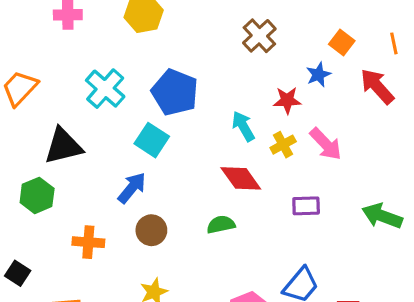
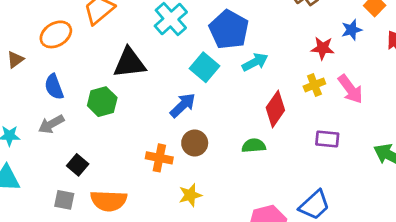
cyan arrow: (243, 126) -> (255, 62), moved, turned 85
red diamond: (241, 178) -> (275, 109), turned 63
orange cross: (88, 242) -> (159, 158), moved

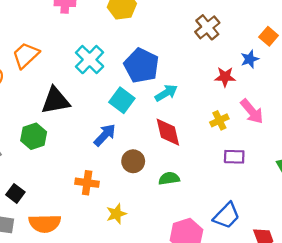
yellow cross: (314, 85) -> (219, 120), moved
red diamond: (275, 109) -> (168, 132), moved, turned -44
brown circle: (195, 143) -> (133, 161), moved
green semicircle: (254, 146) -> (169, 178), moved

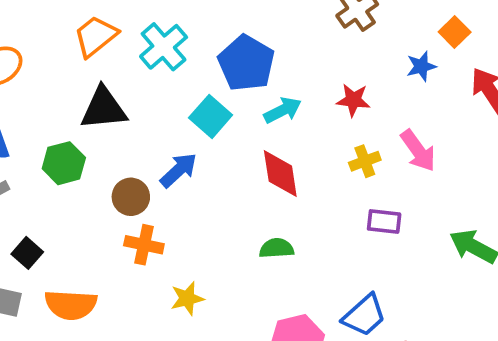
orange trapezoid: (26, 55) -> (96, 36), moved
red star: (225, 77) -> (353, 100), moved
brown circle: (133, 161) -> (131, 197), moved

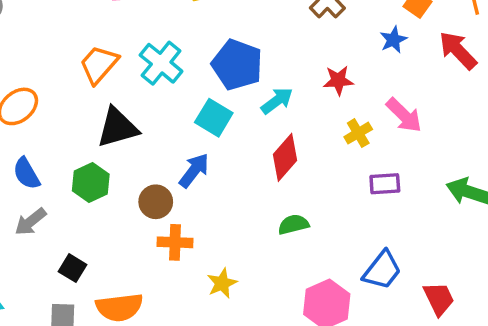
red diamond: (280, 174) -> (285, 157), turned 60

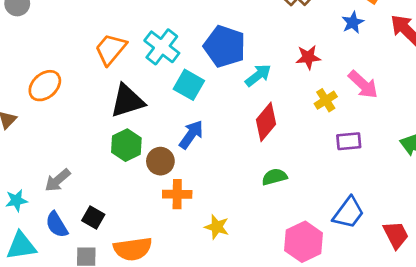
cyan square: (214, 118) -> (189, 85), moved
blue semicircle: (26, 174) -> (57, 225), moved
green hexagon: (91, 182) -> (126, 145), moved
yellow star: (222, 283) -> (217, 227), turned -30

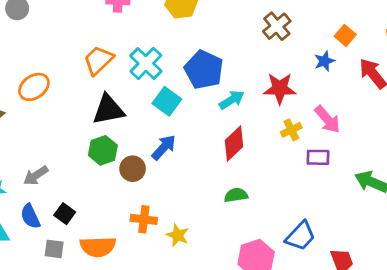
red star: (308, 57) -> (280, 88), size x1.4
purple rectangle: (349, 141) -> (318, 157), moved
orange cross: (177, 194) -> (144, 219), moved

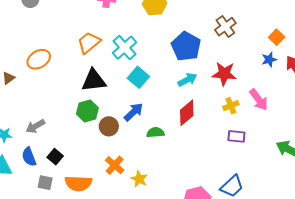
blue star: (324, 61) -> (269, 60), moved
blue pentagon: (204, 70) -> (186, 46), moved
purple rectangle: (318, 157) -> (236, 136), moved
green semicircle: (236, 195) -> (155, 132), moved
orange cross: (144, 219) -> (115, 165), turned 30

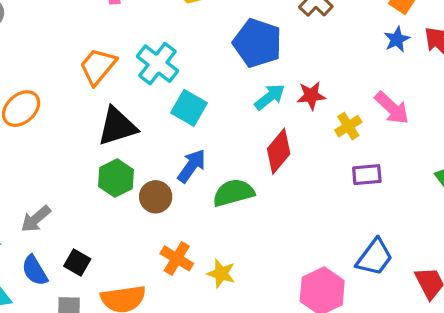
red star: (224, 74) -> (311, 96), moved, size x0.7
green semicircle: (155, 132) -> (233, 193), size x1.4

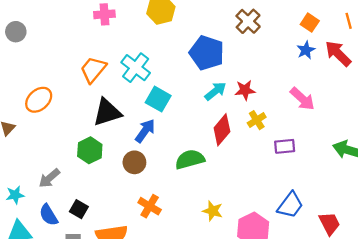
yellow cross: (348, 126) -> (257, 120), moved
blue arrow: (192, 166) -> (145, 131), moved
green hexagon: (116, 178) -> (90, 150), moved
yellow star: (221, 273) -> (213, 211), moved

